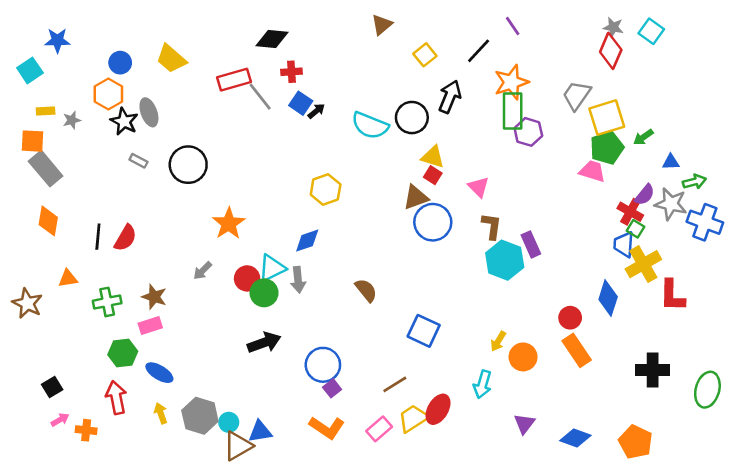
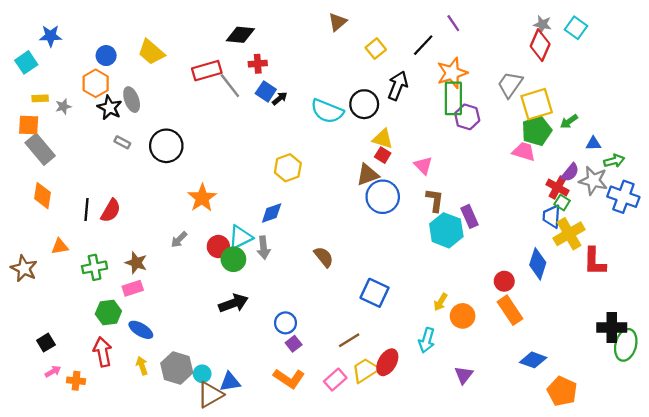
blue circle: (323, 365) -> (285, 323), size x0.7
black cross: (653, 370) -> (612, 328), moved
blue diamond: (575, 438) -> (533, 360), moved

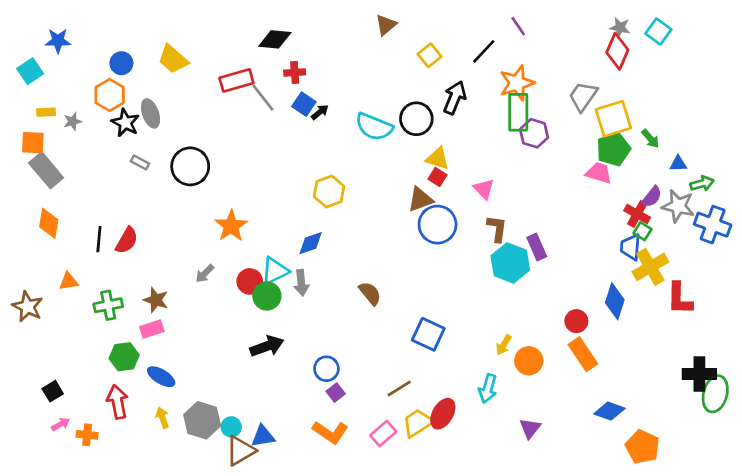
green arrow: (569, 122) -> (650, 139), turned -96

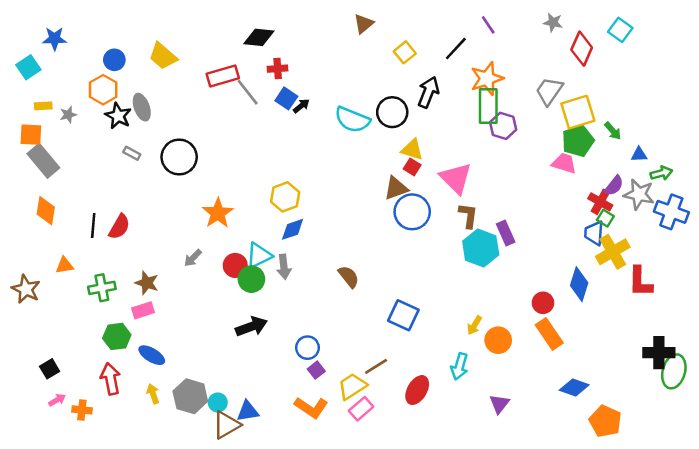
gray star: (620, 28) -> (553, 22), moved
pink triangle: (484, 189) -> (456, 178), size x1.6
yellow hexagon: (329, 192) -> (285, 197), moved
yellow trapezoid: (418, 423) -> (352, 386), moved

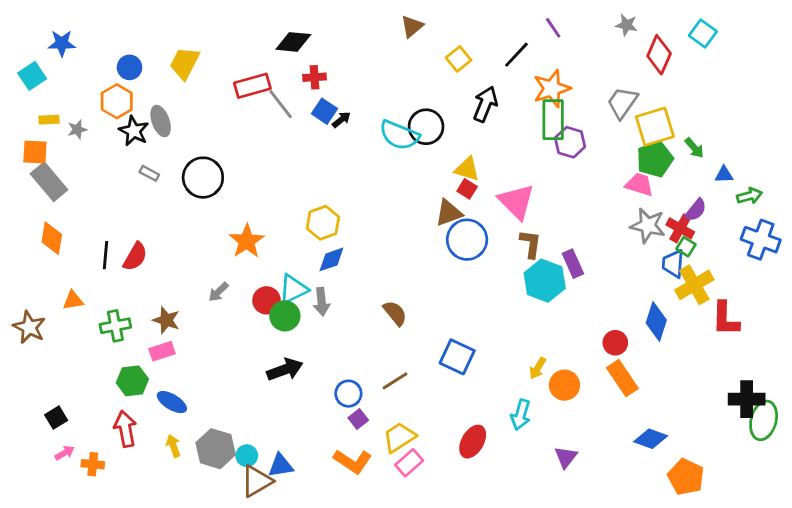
yellow trapezoid: (163, 56) -> (185, 63), turned 76
black circle: (392, 112) -> (426, 127), moved
gray star: (639, 194) -> (648, 226), moved
brown line: (376, 366) -> (395, 381), moved

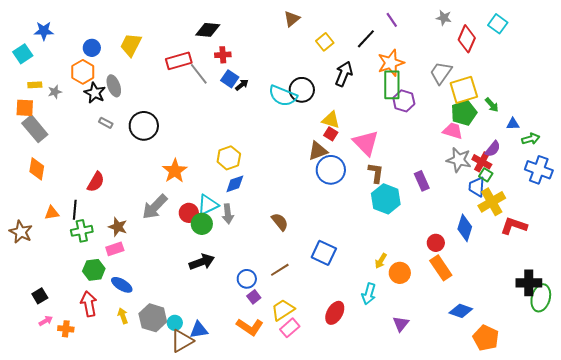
black line: (106, 255) -> (75, 210), moved
purple rectangle: (573, 264) -> (422, 181), moved
gray arrow: (218, 292) -> (155, 207), size x1.8
red L-shape: (725, 319) -> (514, 226), turned 108

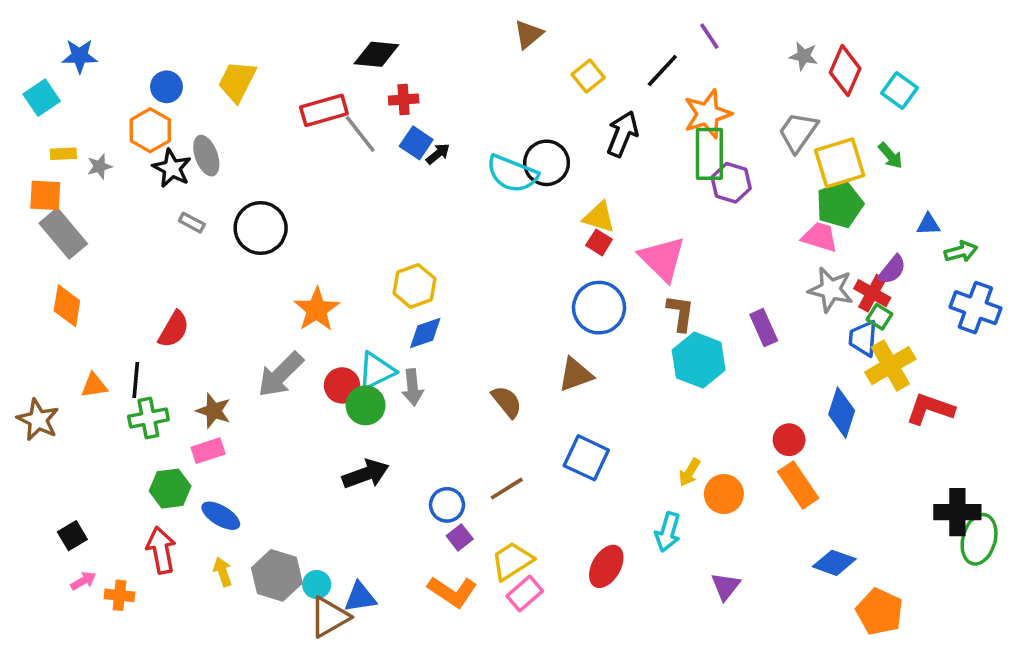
gray star: (444, 18) -> (804, 56), moved
cyan square: (498, 24) -> (899, 90), moved
green arrow: (492, 105) -> (890, 156), moved
brown triangle: (318, 151) -> (575, 375), moved

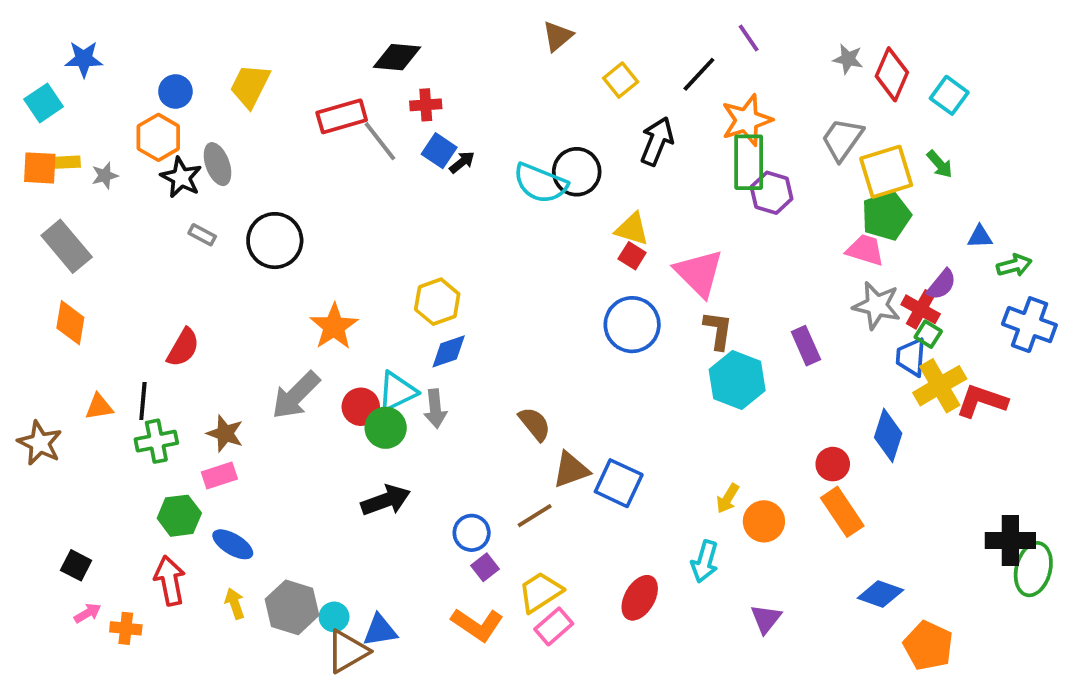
orange square: (45, 195) -> (40, 168), moved
brown triangle: (575, 375) -> (571, 470), moved
red L-shape: (930, 409) -> (982, 401), moved
black square: (72, 536) -> (76, 565), turned -32

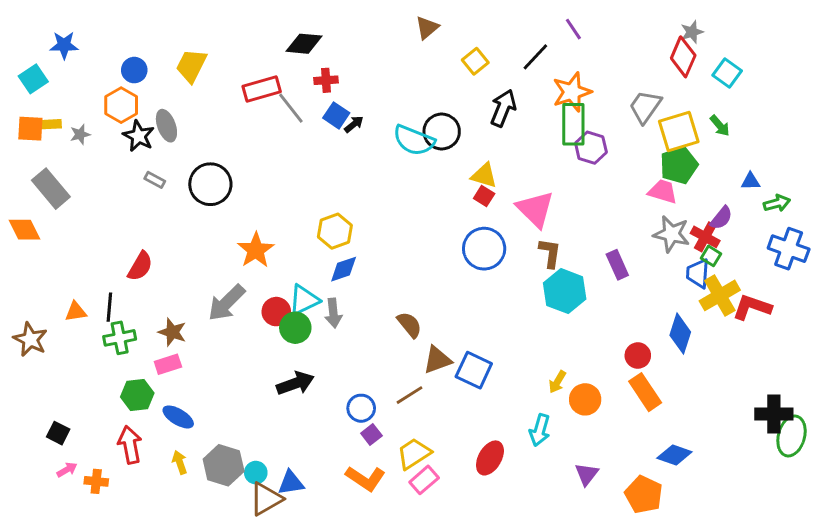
gray star: (848, 59) -> (692, 32), moved, turned -30
orange diamond: (70, 323) -> (24, 230), moved, turned -36
orange pentagon: (928, 646) -> (644, 495), moved

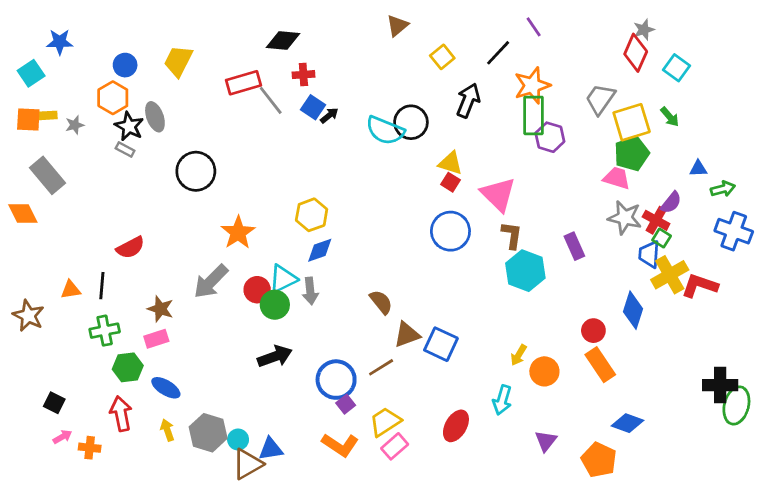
gray rectangle: (155, 180) -> (125, 149), moved
red semicircle: (140, 266) -> (130, 248), turned 32
green cross: (120, 338) -> (105, 331), moved
blue circle: (361, 408) -> (336, 380), size x1.5

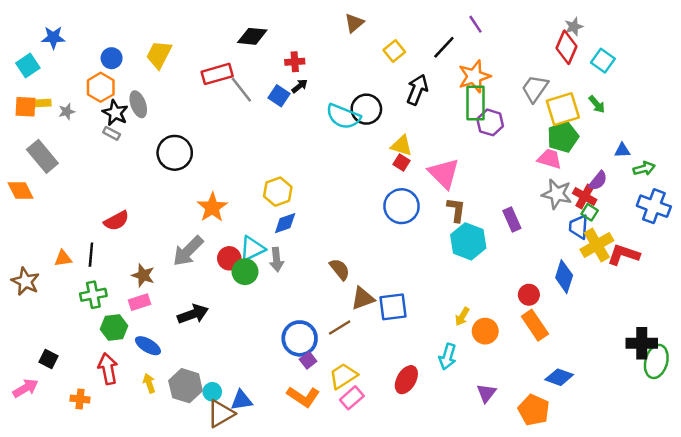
red cross: (303, 75) -> (295, 62), moved
black arrow: (329, 115) -> (300, 86), moved
blue square: (441, 344) -> (393, 307), turned -32
black arrow: (275, 356) -> (193, 314), moved
pink arrow: (62, 437) -> (25, 388), moved, size x1.5

